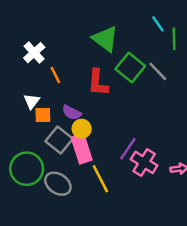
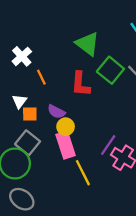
gray square: (59, 140) -> (28, 143), moved
gray ellipse: (58, 184) -> (22, 199), moved

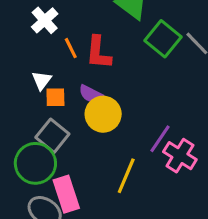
red L-shape: (81, 84) -> (98, 53), moved
yellow circle: (66, 127) -> (103, 114), size x1.5
pink rectangle: (66, 145) -> (66, 194), moved
yellow line: (83, 173) -> (126, 176), turned 50

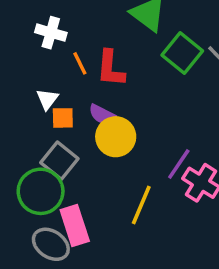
white cross: (45, 20) -> (51, 33), turned -32

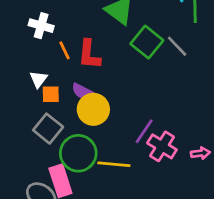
green circle: (41, 191) -> (78, 153), moved
yellow line: (141, 205) -> (114, 164), turned 72

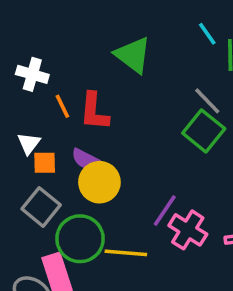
green square: (147, 42) -> (204, 131), moved

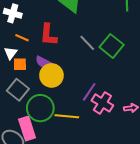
gray line: (207, 101) -> (87, 43), moved
orange line: (62, 106) -> (22, 38), moved, turned -40

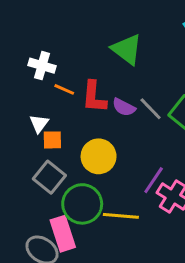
orange line: (22, 38) -> (64, 89), moved
purple semicircle: (43, 62) -> (124, 107), moved

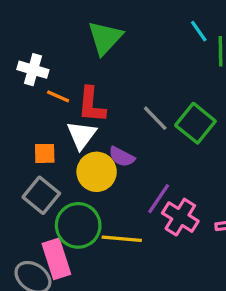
green triangle: (127, 49) -> (105, 38), moved, turned 36
purple semicircle: (124, 107) -> (122, 157), moved
white triangle: (39, 124) -> (82, 135), moved, size x1.4

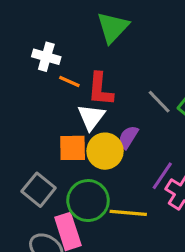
orange square: (45, 153) -> (73, 148), moved, size x1.4
purple semicircle: (122, 157) -> (128, 137), turned 95
gray square: (41, 195) -> (39, 190), moved

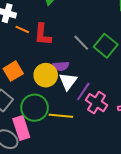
white triangle: (91, 117) -> (68, 81), moved
purple semicircle: (128, 137) -> (61, 66), turned -126
orange square: (73, 148) -> (13, 71), moved, turned -30

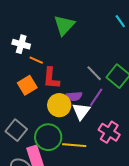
red L-shape: (43, 35) -> (51, 78), moved
orange square: (13, 71) -> (27, 85), moved
purple line: (83, 91) -> (96, 97), moved

